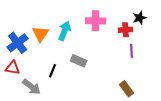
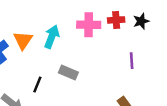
red cross: (126, 30) -> (116, 20), moved

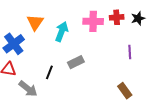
orange triangle: (23, 40) -> (35, 22), moved
gray rectangle: (68, 73) -> (76, 62), turned -49

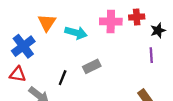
black star: (138, 18) -> (158, 30), moved
cyan arrow: (62, 32) -> (76, 33), turned 84

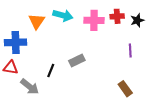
black star: (158, 30) -> (137, 20), moved
cyan arrow: (76, 33) -> (63, 15), moved
blue cross: (23, 46) -> (16, 42), turned 35

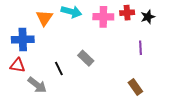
gray rectangle: (77, 61) -> (86, 58), turned 70
black line: (51, 71) -> (59, 68), turned -48

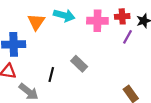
purple line: (141, 48) -> (128, 37), moved, turned 32
black line: (59, 68) -> (51, 74), turned 40

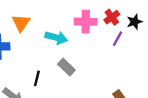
cyan arrow: (64, 15) -> (56, 38), moved
red cross: (122, 16) -> (112, 17), turned -32

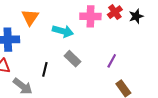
purple line: (117, 39) -> (112, 61), moved

